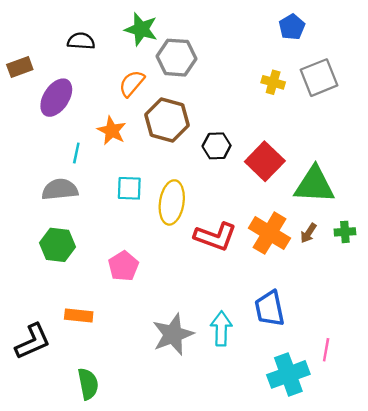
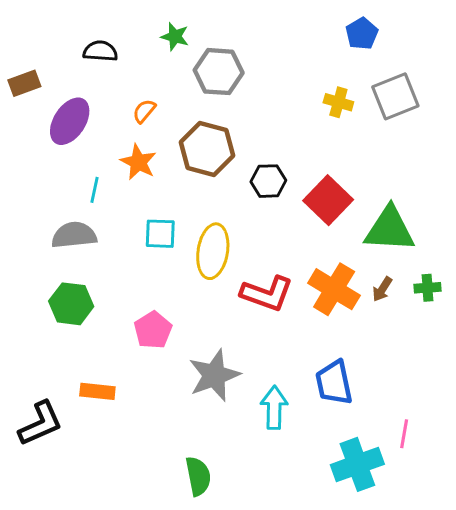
green star: (141, 29) -> (175, 37), size x0.7
orange semicircle: (132, 83) -> (144, 111), moved, size x0.7
gray star: (173, 334) -> (214, 375), moved
green semicircle: (88, 384) -> (198, 476), moved

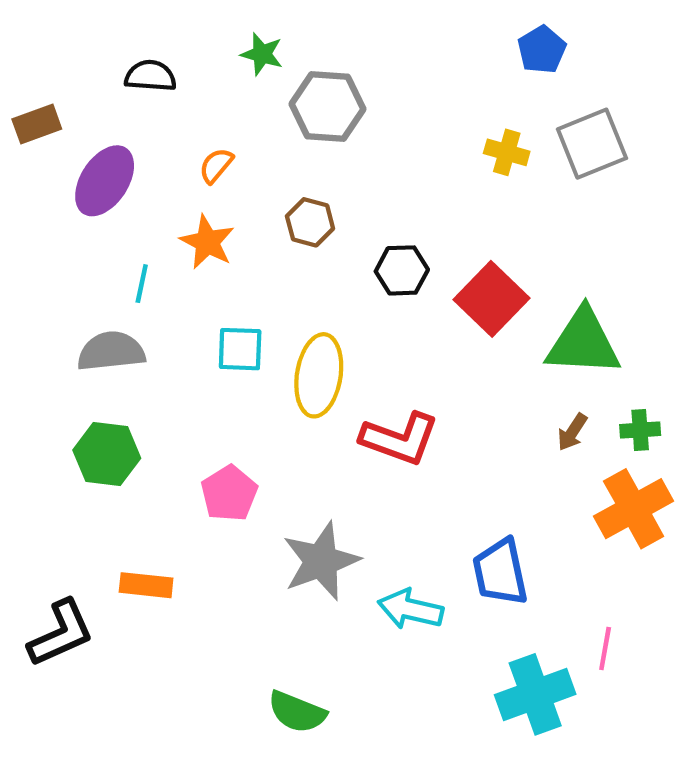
brown hexagon: (207, 149) -> (310, 222), size x0.6
orange cross: (334, 289) -> (634, 509), moved, turned 30
cyan arrow: (274, 408) -> (411, 609), turned -78
green semicircle: (198, 476) -> (297, 712), turned 123

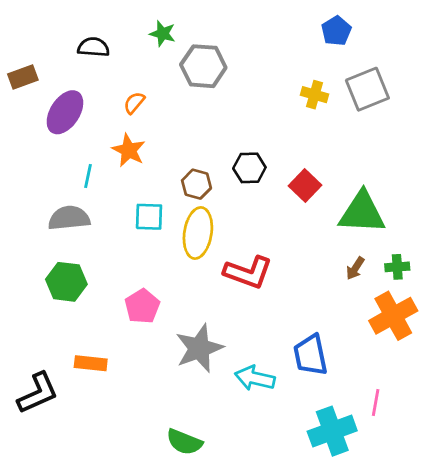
brown hexagon: (310, 222) -> (197, 184), moved
red square: (491, 299) -> (305, 186), size x0.7

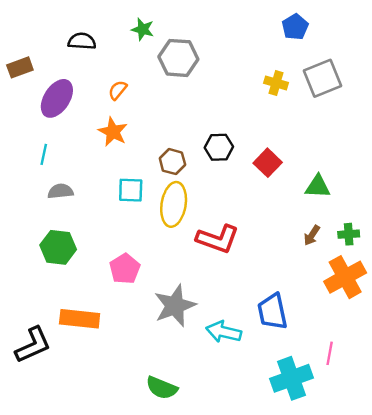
cyan line: (88, 176) -> (44, 154), moved
green triangle: (362, 213) -> (318, 187), size x0.6
gray semicircle: (69, 218) -> (60, 191), size x0.7
orange rectangle: (91, 363) -> (80, 319), size x1.4

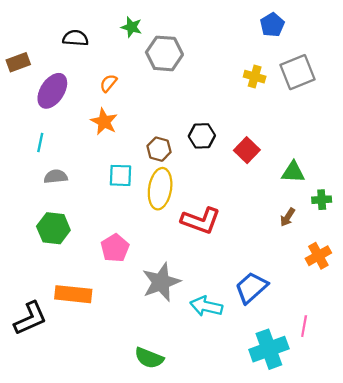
green cross: (349, 234) -> (322, 200), moved
orange cross: (345, 277) -> (318, 256), size x0.7
blue trapezoid: (272, 312) -> (251, 288), turned 60

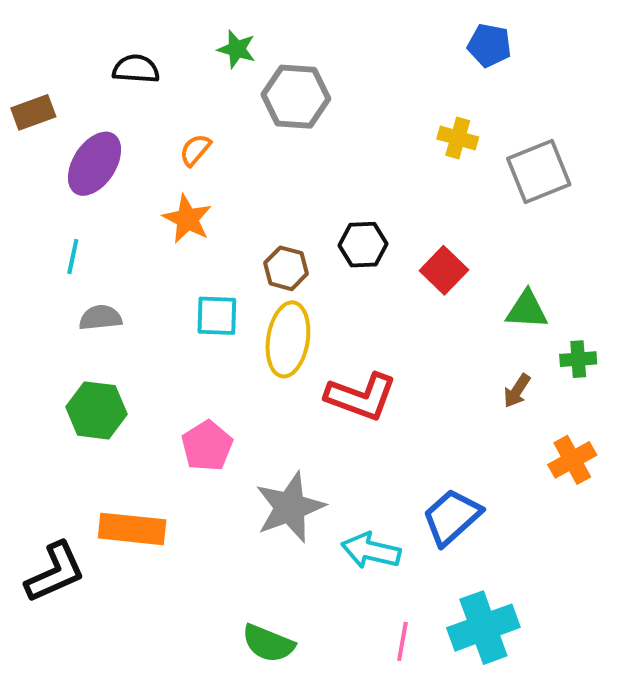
blue pentagon: (272, 25) -> (489, 45), turned -30
gray square: (297, 72) -> (539, 172), moved
pink line: (304, 326) -> (402, 641), moved

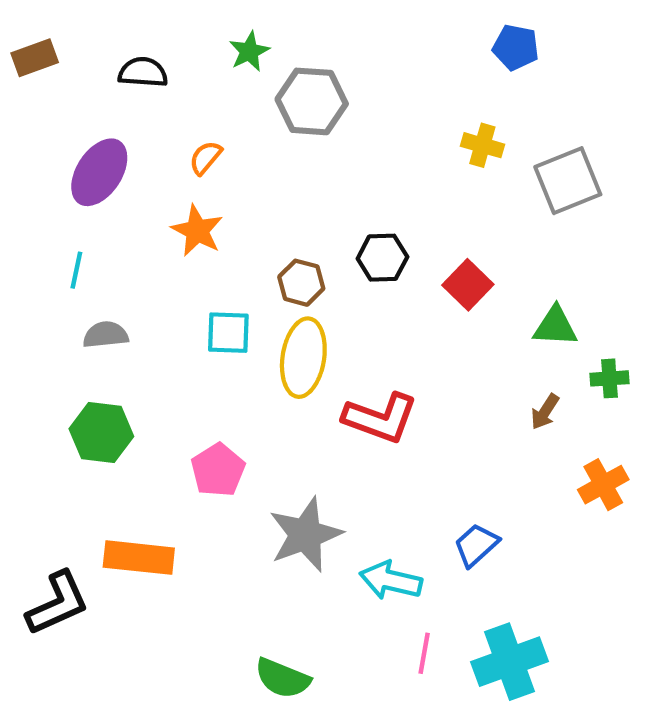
green star: (237, 49) -> (249, 51), turned 30
brown rectangle: (33, 112) -> (35, 58), moved
blue trapezoid: (452, 517) -> (476, 545), size x0.7
pink line: (402, 641) -> (424, 653), moved

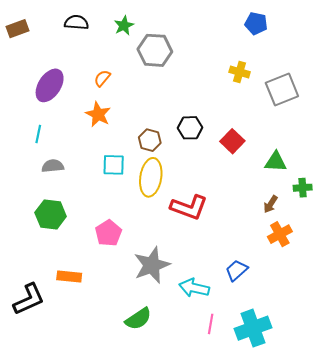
black semicircle: (143, 72) -> (76, 22), moved
orange cross: (603, 485) -> (280, 234), moved
orange rectangle: (139, 558) -> (69, 276), size x0.7
green semicircle: (283, 678) -> (138, 319), moved, turned -56

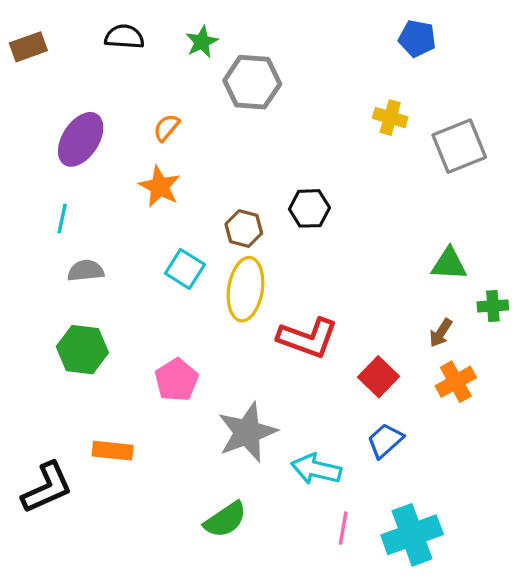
red square: (232, 141) -> (378, 377), moved
cyan square: (114, 165) -> (185, 269), turned 30

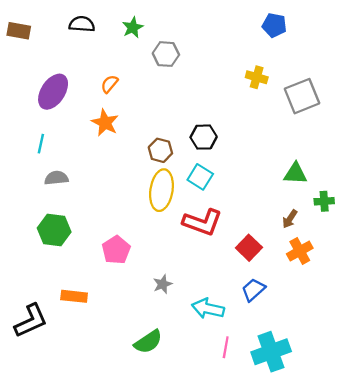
brown rectangle: (28, 47) -> (19, 31), turned 30
gray hexagon: (252, 82) -> (166, 54), size x0.7
cyan square: (185, 269) -> (200, 177), moved
gray star: (247, 432) -> (163, 284), size x0.5

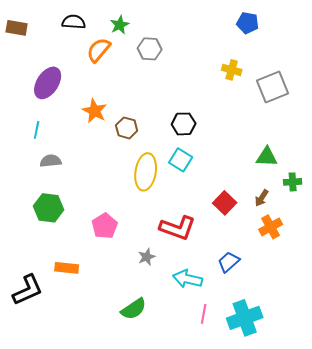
orange semicircle: (109, 84) -> (99, 50), moved, size x1.5
brown hexagon: (160, 150) -> (127, 128), moved
red L-shape: (202, 222) -> (178, 228), moved
red square: (249, 248) -> (225, 203), moved

